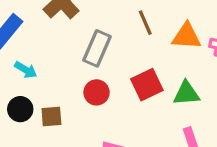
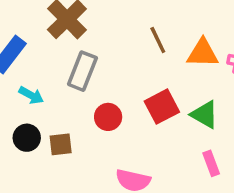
gray rectangle: (97, 48) -> (82, 71), moved
green triangle: (186, 93) -> (205, 115), turned 36

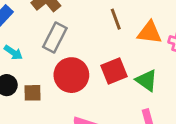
red circle: (108, 117) -> (71, 75), size x1.6

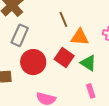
orange triangle: (150, 33) -> (80, 37), moved
red square: (114, 71) -> (64, 57), turned -30

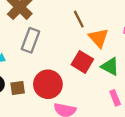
orange triangle: (80, 37) -> (99, 38), turned 48
red circle: (33, 62) -> (48, 84), moved

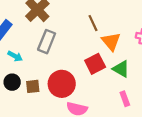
red square: (82, 62) -> (95, 64), turned 30

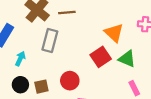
brown line: (93, 23) -> (67, 13), moved, turned -63
cyan arrow: (15, 56) -> (20, 59), turned -88
red circle: (62, 84) -> (70, 81), size x0.7

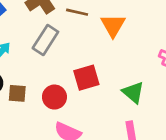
orange triangle: (114, 33) -> (113, 25), moved
red square: (101, 57) -> (86, 78), moved

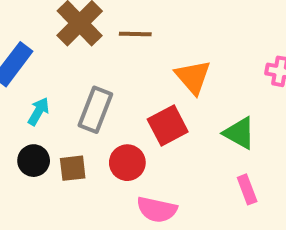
orange triangle: (113, 25) -> (193, 77), moved
gray rectangle: (45, 40) -> (95, 110), moved

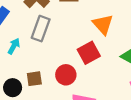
gray rectangle: (95, 110) -> (41, 29), moved
black circle: (34, 161) -> (13, 88), moved

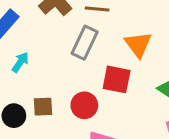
gray rectangle: (41, 29) -> (85, 43), moved
red square: (89, 53) -> (117, 79), turned 35

